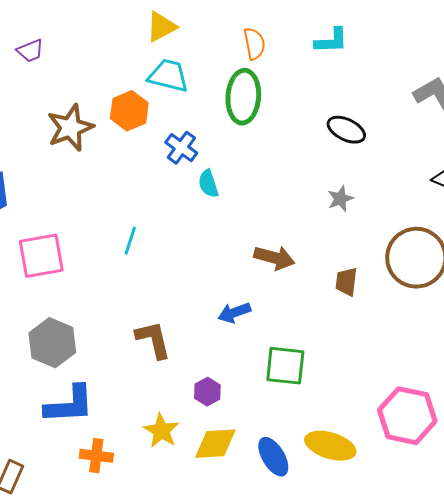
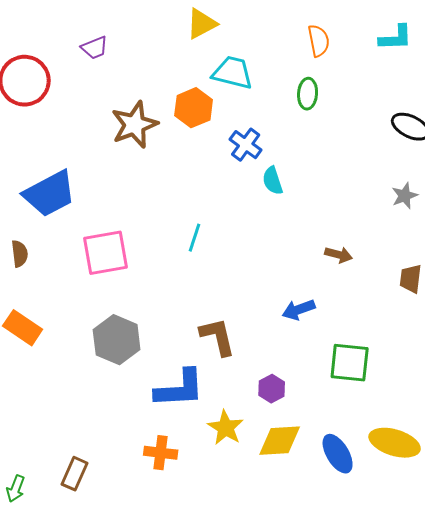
yellow triangle: (161, 27) -> (202, 24), moved
green ellipse: (243, 97) -> (308, 94), size x0.6
brown arrow: (274, 258) -> (339, 255), size x0.7
blue L-shape: (69, 405) -> (180, 389), moved

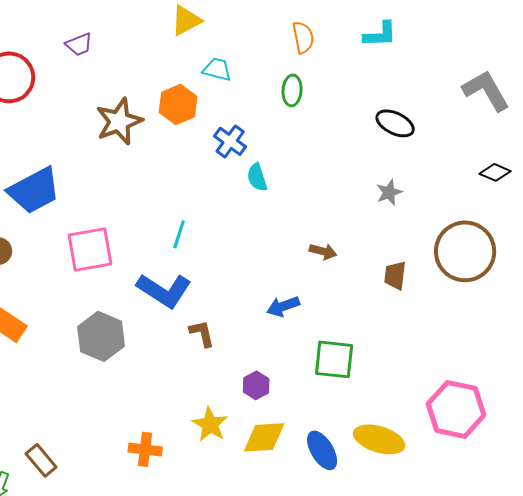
cyan trapezoid: (233, 73) -> (217, 69), size x0.7
brown L-shape: (218, 337) -> (202, 333), size x0.7
blue L-shape: (180, 389) -> (164, 290), moved, turned 36
brown rectangle: (75, 474) -> (41, 460), moved, turned -64

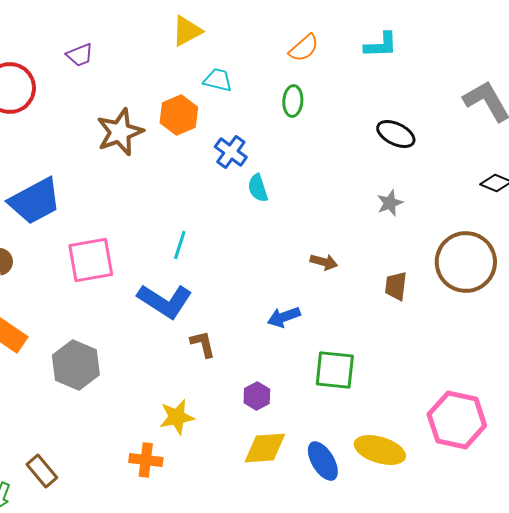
orange semicircle: (303, 37) -> (304, 48), turned 60
gray hexagon: (101, 336) -> (76, 365), moved
yellow star: (210, 424) -> (177, 417), moved, turned 30

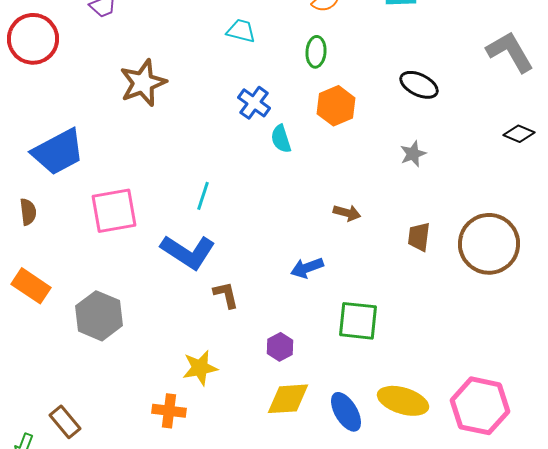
orange hexagon: (179, 115) -> (336, 106), moved
brown circle: (466, 262) -> (489, 244), moved
pink hexagon: (457, 420) -> (480, 406), moved

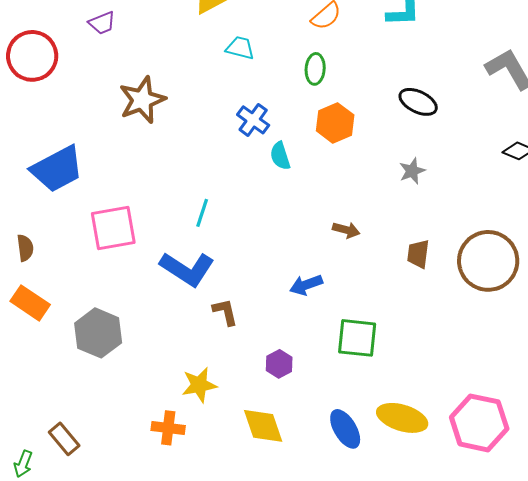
brown semicircle: (28, 212) -> (25, 248), moved
yellow diamond: (288, 399) -> (263, 426), moved, turned 75

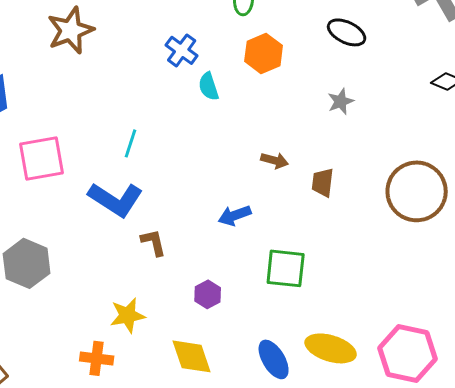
brown trapezoid: (418, 254) -> (323, 182), moved

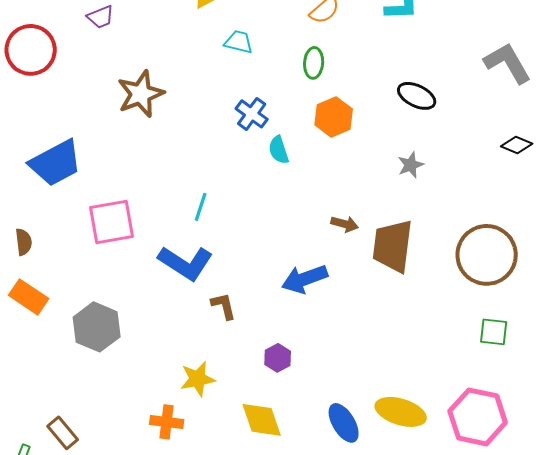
brown trapezoid: (323, 182) -> (393, 246), size x1.8
blue arrow: (235, 215) -> (305, 279), size x1.4
green square: (286, 268) -> (494, 332), moved, size x0.7

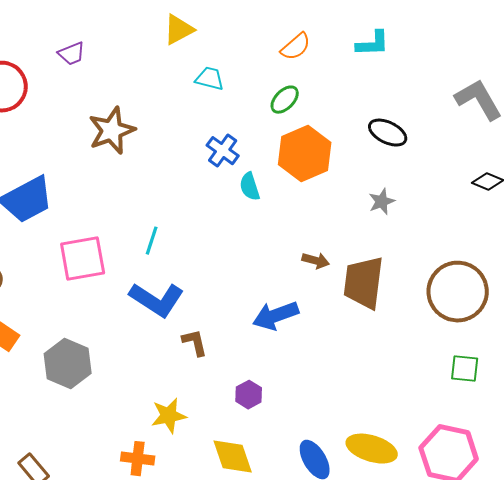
green ellipse: (314, 63) -> (285, 100), turned 40
orange hexagon: (334, 117) -> (305, 154), size x1.4
cyan line: (201, 207) -> (152, 241), moved

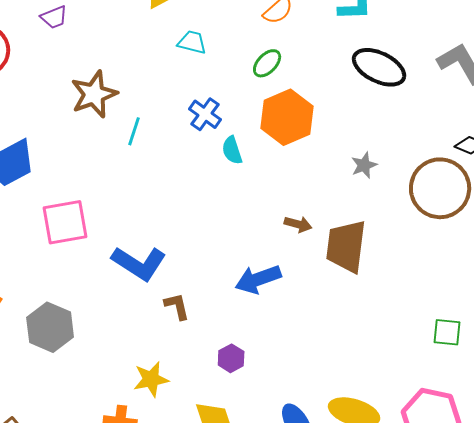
black ellipse: (388, 133) -> (379, 67), moved, size x1.4
cyan line: (152, 241) -> (134, 131), moved
brown circle: (458, 292) -> (440, 188), moved

